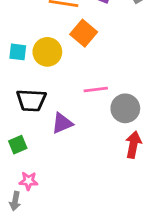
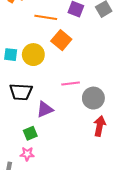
green square: (18, 145) -> (30, 133), moved
pink star: (29, 181) -> (27, 154), moved

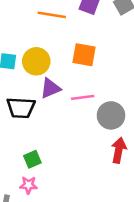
orange square: (61, 40) -> (84, 55), moved, turned -30
purple triangle: (45, 109) -> (50, 88), moved

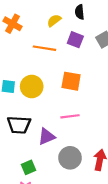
purple triangle: (50, 88) -> (47, 137), moved
gray circle: (111, 115) -> (70, 158), moved

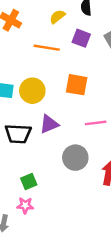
pink line: (70, 116) -> (96, 123), moved
purple triangle: (47, 137) -> (49, 124), moved
gray circle: (70, 158) -> (75, 158), moved

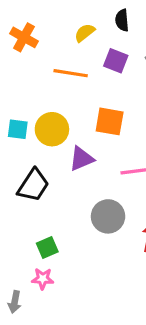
purple triangle: (49, 124) -> (82, 159), moved
black trapezoid: (18, 134) -> (33, 185), turned -60

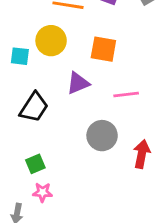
yellow circle: (52, 129) -> (51, 41), moved
green square: (47, 248) -> (35, 164), moved

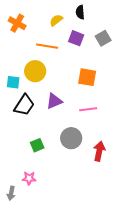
orange square: (103, 49) -> (87, 77), moved
black trapezoid: (34, 107) -> (24, 105), moved
green square: (35, 164) -> (37, 145), moved

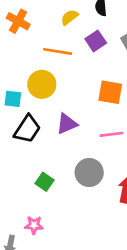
purple square: (76, 38) -> (96, 41), turned 35
green square: (37, 145) -> (44, 182), turned -32

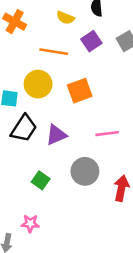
yellow semicircle: (69, 17) -> (65, 18), turned -120
orange square: (110, 92) -> (80, 91), moved, turned -30
purple triangle: (67, 124) -> (56, 135), moved

